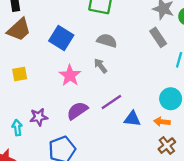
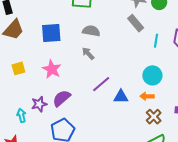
blue square: (61, 38) -> (51, 33), turned -30
pink star: (70, 75) -> (52, 69), moved
purple semicircle: (77, 111) -> (62, 98), moved

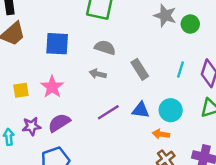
gray rectangle: (136, 23) -> (140, 69), moved
gray arrow: (88, 53) -> (98, 74), turned -40
yellow square: (18, 68) -> (21, 90), moved
blue triangle: (121, 97) -> (141, 110), moved

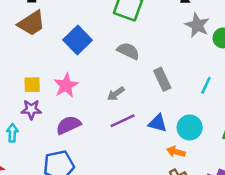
blue square: (57, 44) -> (78, 40), turned 35
gray arrow: (98, 74) -> (116, 94), moved, turned -56
purple star: (32, 126) -> (31, 109), moved

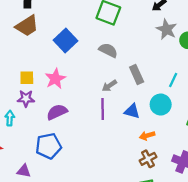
gray arrow: (116, 94) -> (109, 86), moved
purple line: (123, 121) -> (103, 109), turned -66
cyan circle: (190, 127) -> (161, 105), moved
orange arrow: (176, 152) -> (147, 136), turned -32

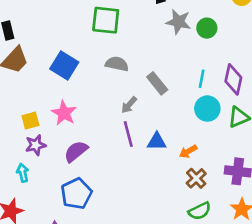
cyan circle: (161, 105) -> (207, 109), moved
blue triangle: (132, 111) -> (157, 142), moved

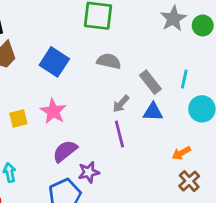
gray star: (178, 22) -> (173, 19), turned 30
cyan line: (202, 79) -> (184, 79), moved
blue triangle: (157, 142) -> (153, 112), moved
purple star: (36, 145) -> (89, 172), moved

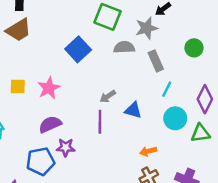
gray star: (173, 19) -> (147, 28), moved
gray semicircle: (109, 61) -> (124, 47), moved, turned -30
blue square: (54, 62) -> (78, 49), moved
gray rectangle: (150, 82) -> (156, 61), moved

